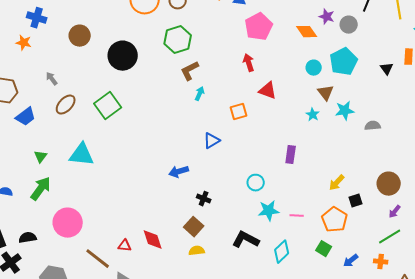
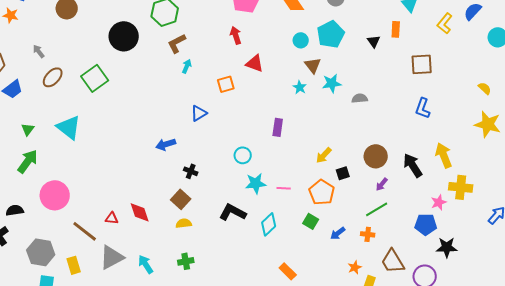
black circle: (123, 56) -> (124, 36), moved
cyan triangle: (82, 155) -> (69, 127), turned 32

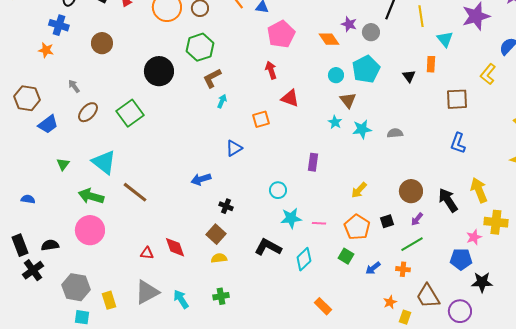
yellow L-shape: (445, 23) -> (488, 74), moved
cyan star: (332, 83) -> (362, 129), moved
green arrow: (28, 161) -> (91, 196), moved, turned -110
black square: (343, 173) -> (387, 221), moved
brown line: (85, 231) -> (135, 192), moved

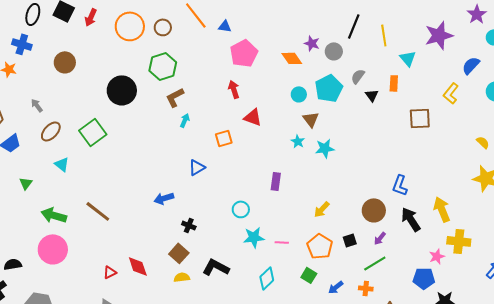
gray semicircle: (395, 133) -> (358, 76), moved, turned -49
blue L-shape: (458, 143) -> (400, 185), moved
cyan triangle: (104, 162) -> (62, 164), moved, size x0.6
black L-shape: (268, 247) -> (216, 267), moved
red triangle: (147, 253) -> (110, 272), turned -32

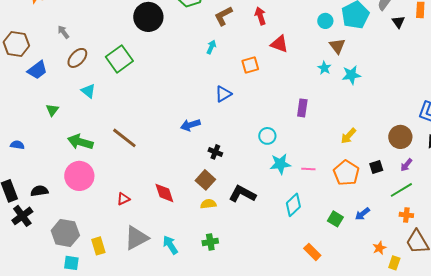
brown L-shape: (175, 97) -> (223, 16), moved
red triangle: (110, 272) -> (123, 199), moved
green square: (309, 275) -> (335, 219), moved
orange cross: (366, 288) -> (406, 215), moved

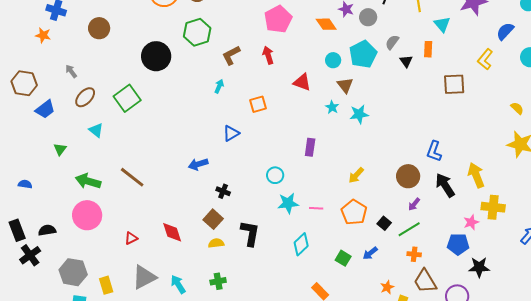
red triangle: (279, 44) -> (302, 82), moved
black square: (376, 167) -> (384, 223), moved, turned -32
black L-shape: (242, 194) -> (250, 233), turned 72

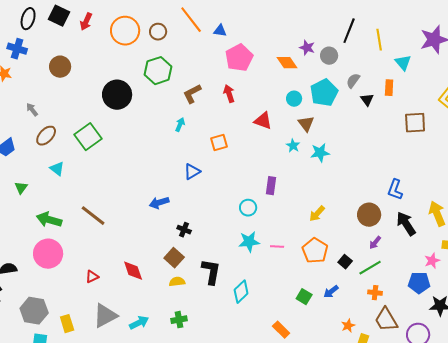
cyan circle: (275, 175) -> (248, 208), moved
cyan diamond: (301, 244) -> (241, 292), moved
cyan arrow: (178, 284) -> (139, 323), turned 96

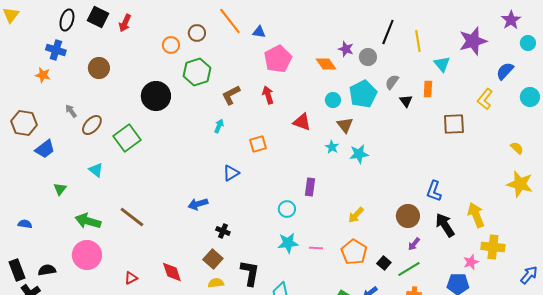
orange circle: (125, 31) -> (171, 45), moved, size x0.6
brown ellipse: (46, 136) -> (92, 125), moved

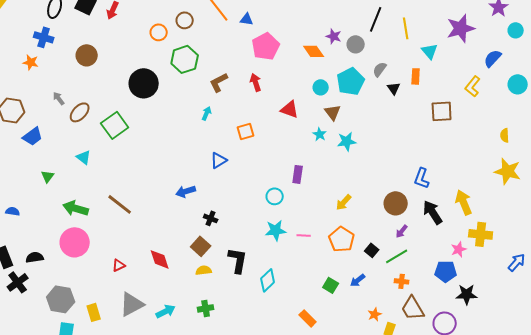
yellow semicircle: (517, 148) -> (505, 135), turned -136

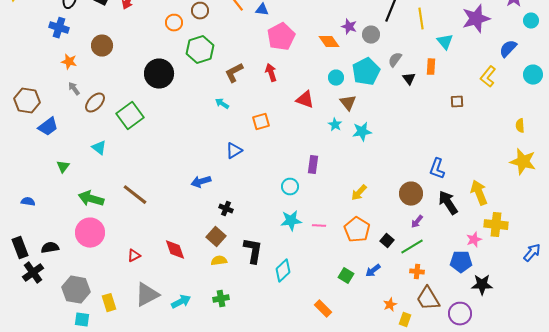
orange star: (31, 62) -> (69, 62), moved
brown square: (442, 111) -> (457, 102), size x0.6
cyan arrow: (207, 113) -> (222, 104), turned -80

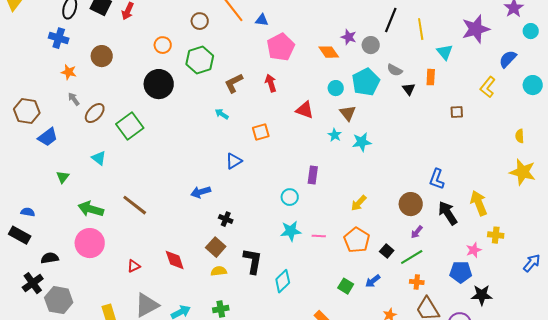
orange circle: (174, 23) -> (163, 45), moved
gray semicircle: (395, 60) -> (395, 70), turned -98
yellow cross: (496, 225) -> (496, 235), size x0.7
black rectangle: (20, 248) -> (20, 235), moved, turned -40
gray hexagon: (76, 290) -> (59, 300), moved

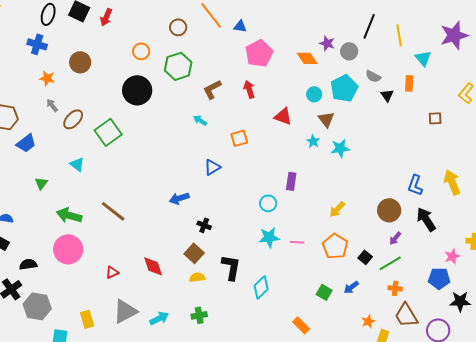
yellow arrow: (479, 203) -> (452, 182), moved

